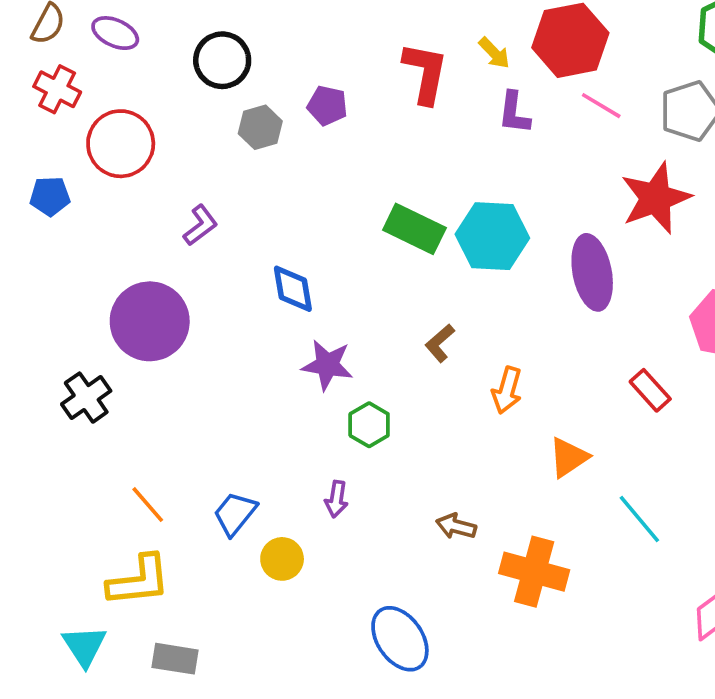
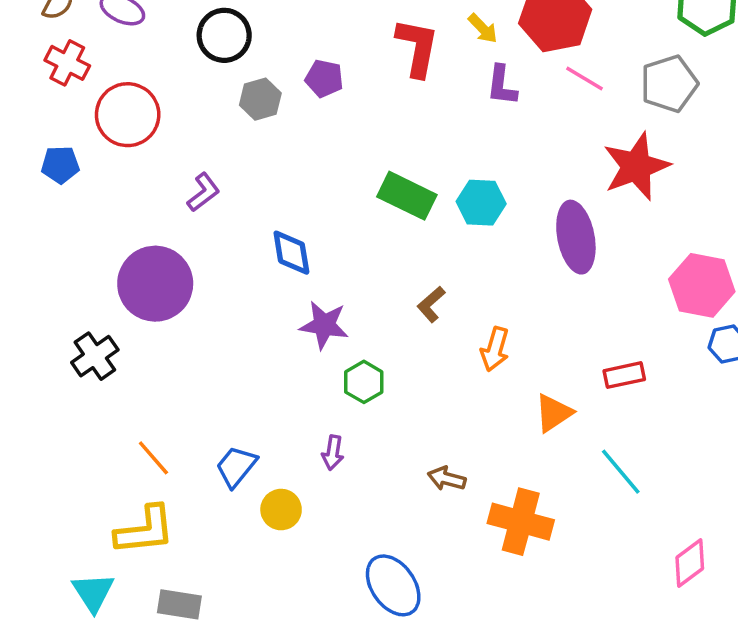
cyan hexagon: (492, 236) -> (481, 203), size x0.7
red rectangle: (650, 390) -> (624, 375), moved, turned -60

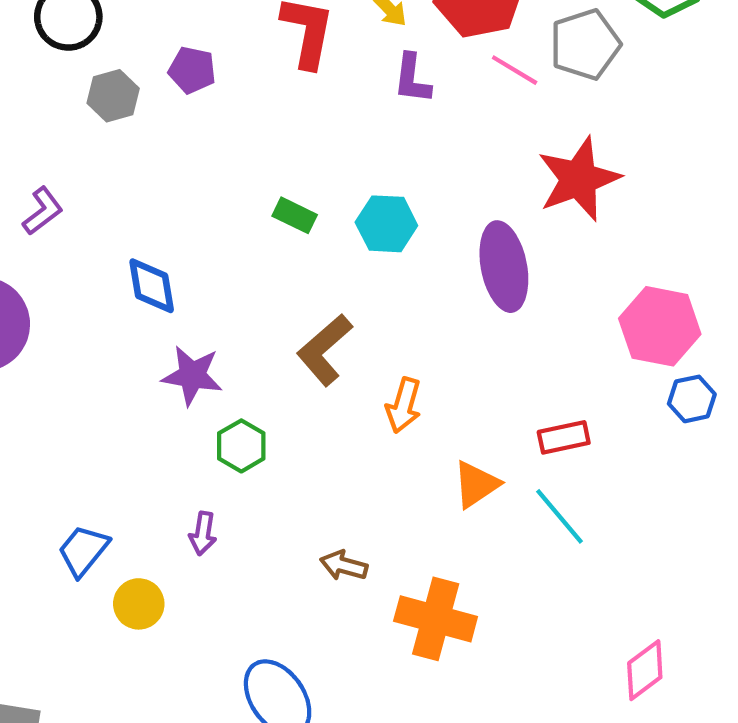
gray pentagon: (669, 84) -> (585, 44), moved
green rectangle: (407, 196) -> (295, 215), size x0.6
brown L-shape: (431, 304) -> (325, 350), size x1.6
cyan line: (621, 472) -> (559, 516), moved

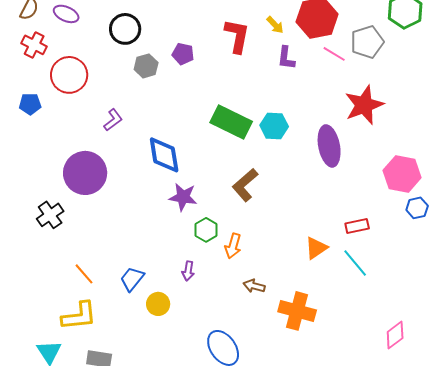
green rectangle: (295, 215) -> (231, 122), size x2.0
blue diamond: (152, 286) -> (164, 155), size x1.4
orange arrow: (404, 405) -> (233, 246), moved

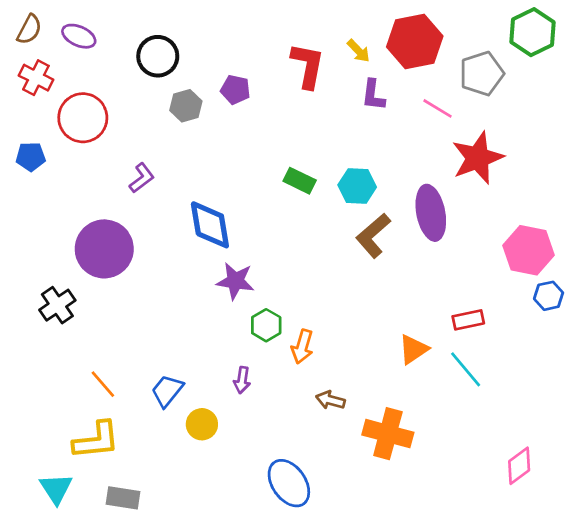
pink line: (334, 54) -> (437, 108), moved
green rectangle: (231, 122) -> (300, 181), size x0.6
brown L-shape: (245, 185) -> (373, 236), moved

